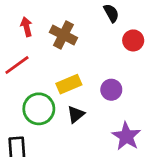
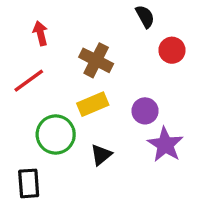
brown cross: (63, 35) -> (96, 60), moved
black triangle: (76, 114) -> (101, 155), moved
purple star: (126, 136) -> (165, 145), moved

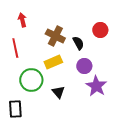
black semicircle: (145, 16) -> (78, 43), moved
red line: (29, 81) -> (15, 48), turned -66
black triangle: (101, 155) -> (58, 92), turned -32

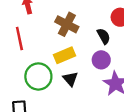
black semicircle: (78, 43) -> (104, 36), moved
black triangle: (58, 92) -> (70, 79), moved

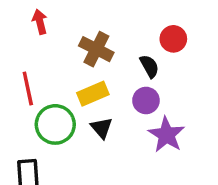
red line: (19, 39) -> (28, 88), moved

